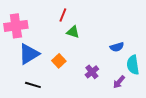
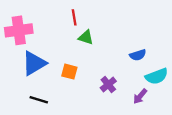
red line: (63, 15) -> (74, 17), turned -32
orange square: (59, 61) -> (69, 72), turned -32
cyan semicircle: (133, 65) -> (157, 76), turned -102

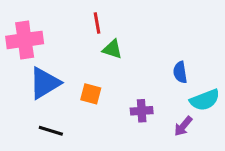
blue semicircle: (138, 55) -> (180, 72), turned 98
purple cross: (108, 85) -> (142, 111), turned 35

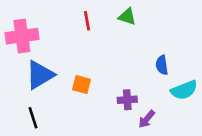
green triangle: (112, 49) -> (127, 17), moved
purple arrow: (183, 126) -> (147, 119), moved
black line: (51, 131) -> (33, 118), moved, turned 55

